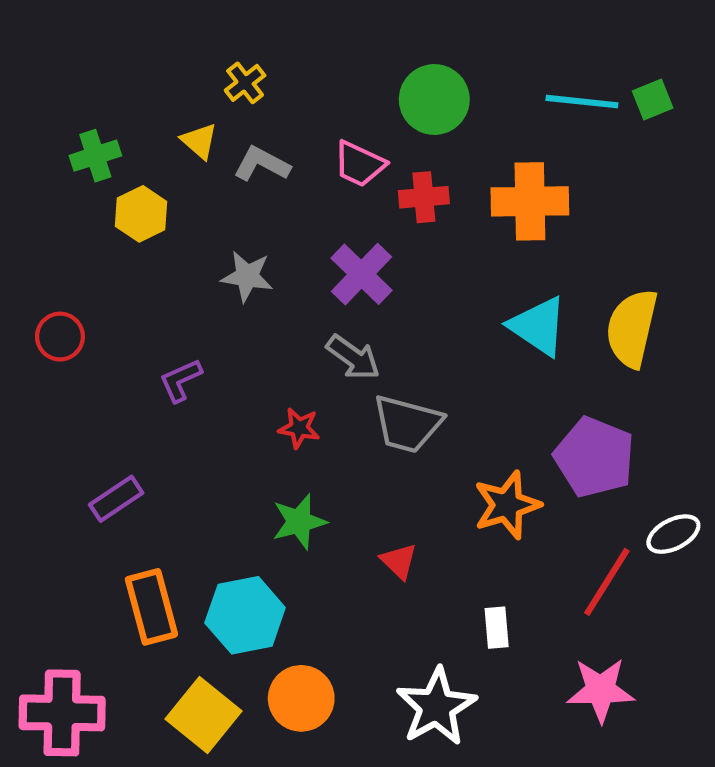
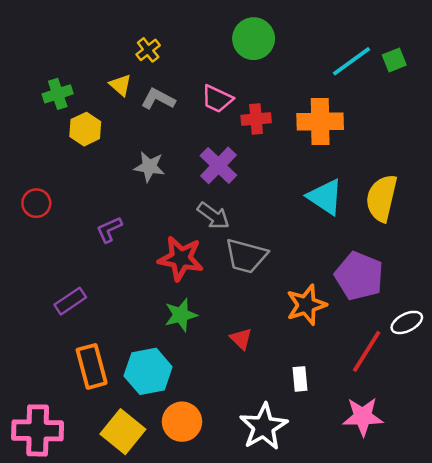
green circle: (434, 99) -> (254, 39), moved
cyan line: (582, 102) -> (352, 61), turned -42
red star: (299, 428) -> (181, 258), size x1.8

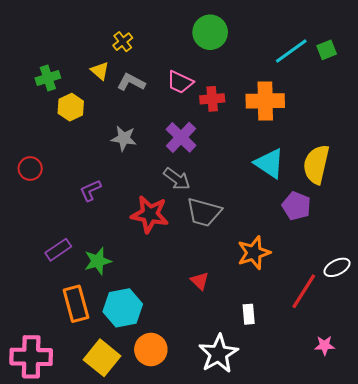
purple pentagon: (359, 276) -> (296, 206), moved, size x0.7
green star: (181, 315) -> (98, 261), moved
pink star: (363, 417) -> (325, 345), moved, size x0.6

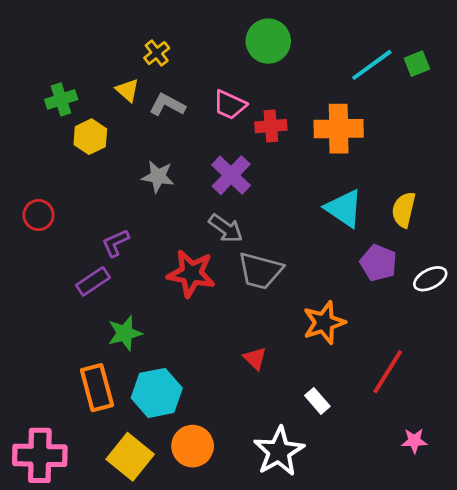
yellow semicircle: (316, 164) -> (404, 210), size x0.7
purple rectangle: (58, 250) -> (93, 281), moved
white ellipse: (337, 267) -> (430, 279), moved
white rectangle: (249, 314) -> (317, 401), turned -36

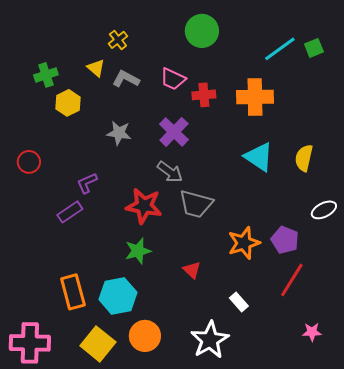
purple pentagon: (378, 263) -> (285, 240), moved
green star: (125, 333) -> (138, 251), moved

